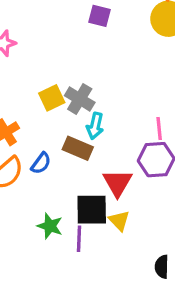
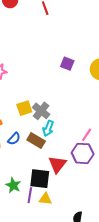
purple square: (99, 16) -> (67, 64), moved
pink line: (159, 128) -> (87, 135), turned 32
blue semicircle: (41, 163) -> (14, 139), moved
yellow triangle: (119, 221) -> (45, 199), moved, turned -48

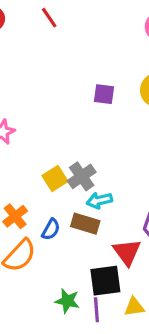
gray cross: (41, 111) -> (82, 176), turned 30
cyan arrow: (48, 128) -> (99, 200), turned 70
yellow triangle: (45, 199) -> (134, 307), moved

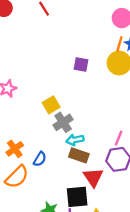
yellow square: (55, 178) -> (51, 105), moved
brown rectangle: (85, 224) -> (79, 155), moved

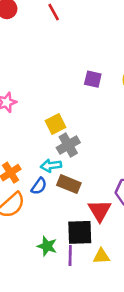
cyan arrow: (75, 140) -> (51, 166), moved
brown rectangle: (79, 155) -> (69, 184), moved

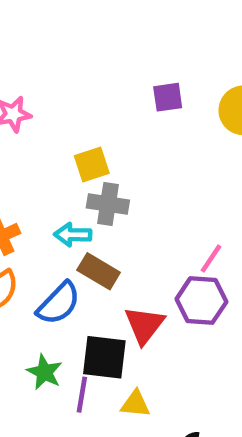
purple square: (93, 79) -> (168, 97), turned -30
gray cross: (68, 145) -> (108, 204), turned 30
blue semicircle: (39, 186) -> (59, 303), moved, size x1.5

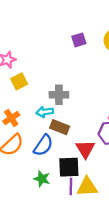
yellow square: (92, 164) -> (19, 81), moved
purple line: (82, 395) -> (71, 187), moved
yellow triangle: (135, 404) -> (87, 187), size x1.5

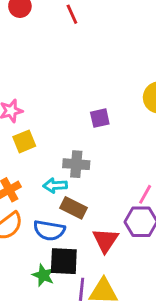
purple square: (79, 40) -> (100, 118), moved
blue semicircle: (43, 145) -> (49, 230), turned 60
black square: (69, 167) -> (64, 261), moved

